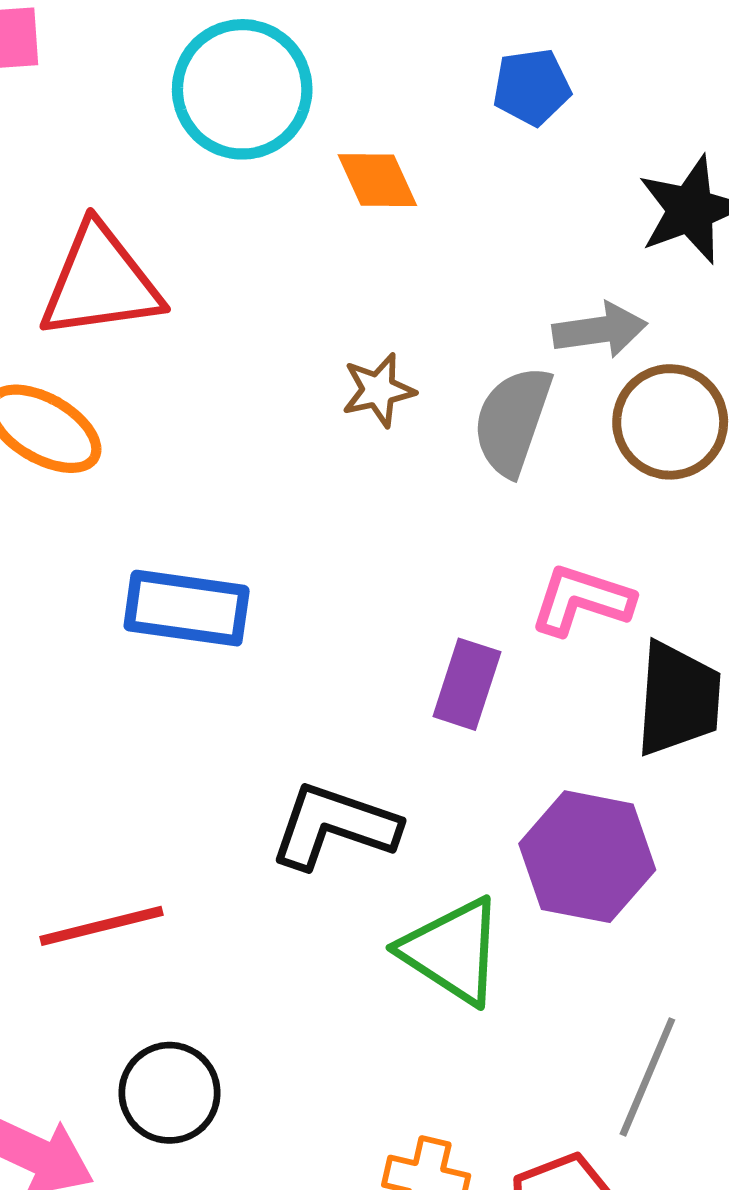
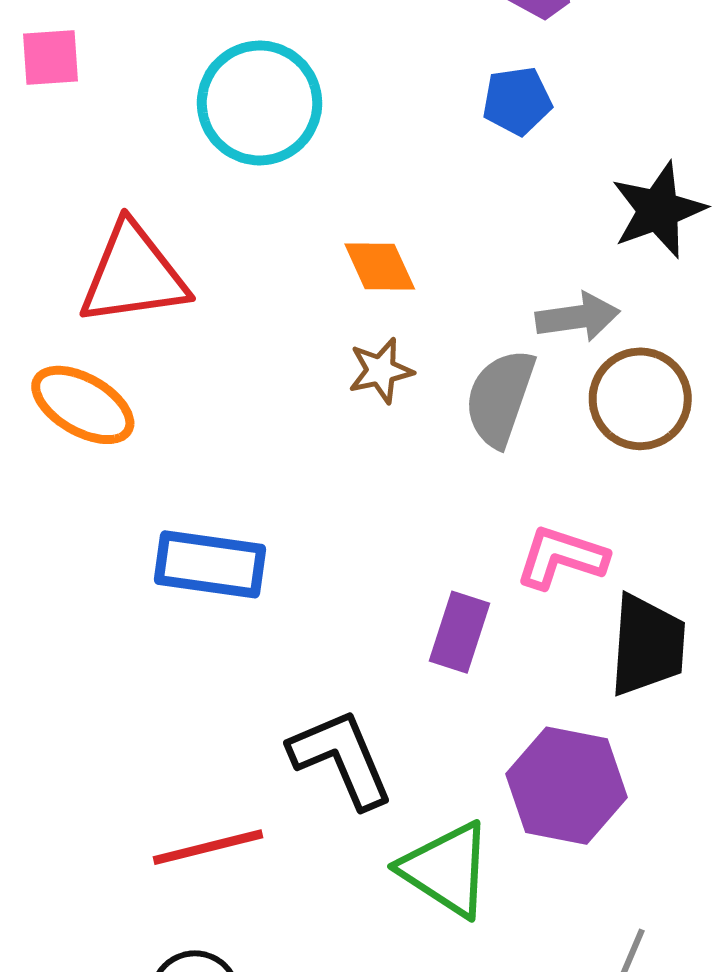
orange diamond: (377, 180) -> (380, 267), moved
black L-shape: (334, 826) -> (341, 758), turned 48
red line: (101, 926) -> (208, 847), moved

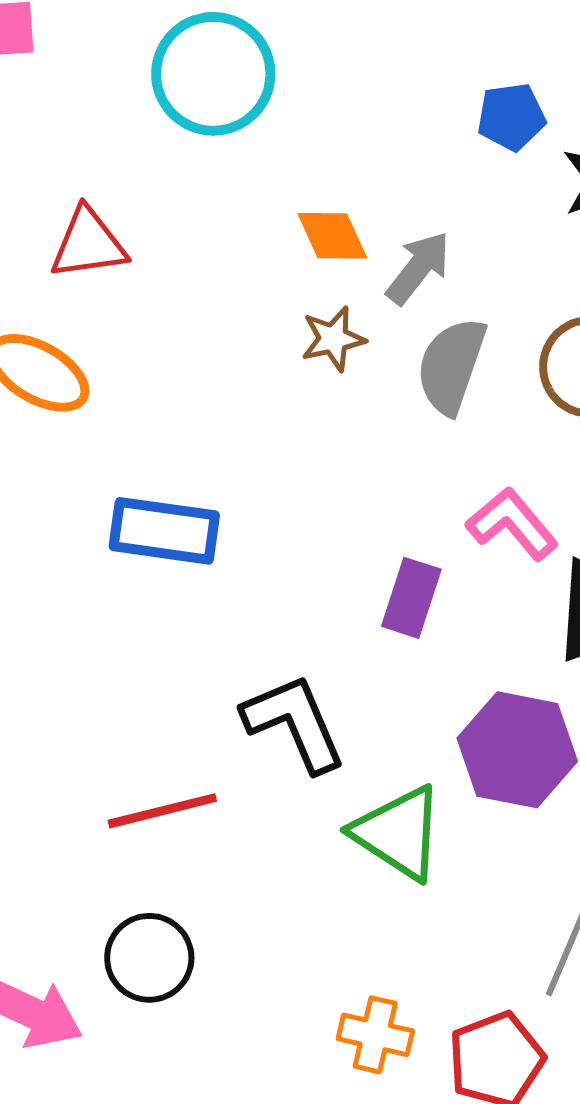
blue pentagon: (517, 101) -> (511, 117), moved
red triangle: (133, 275) -> (88, 244), size x0.7
gray arrow: (578, 317) -> (418, 268), moved, turned -44
pink L-shape: (561, 557) -> (512, 524), turned 32

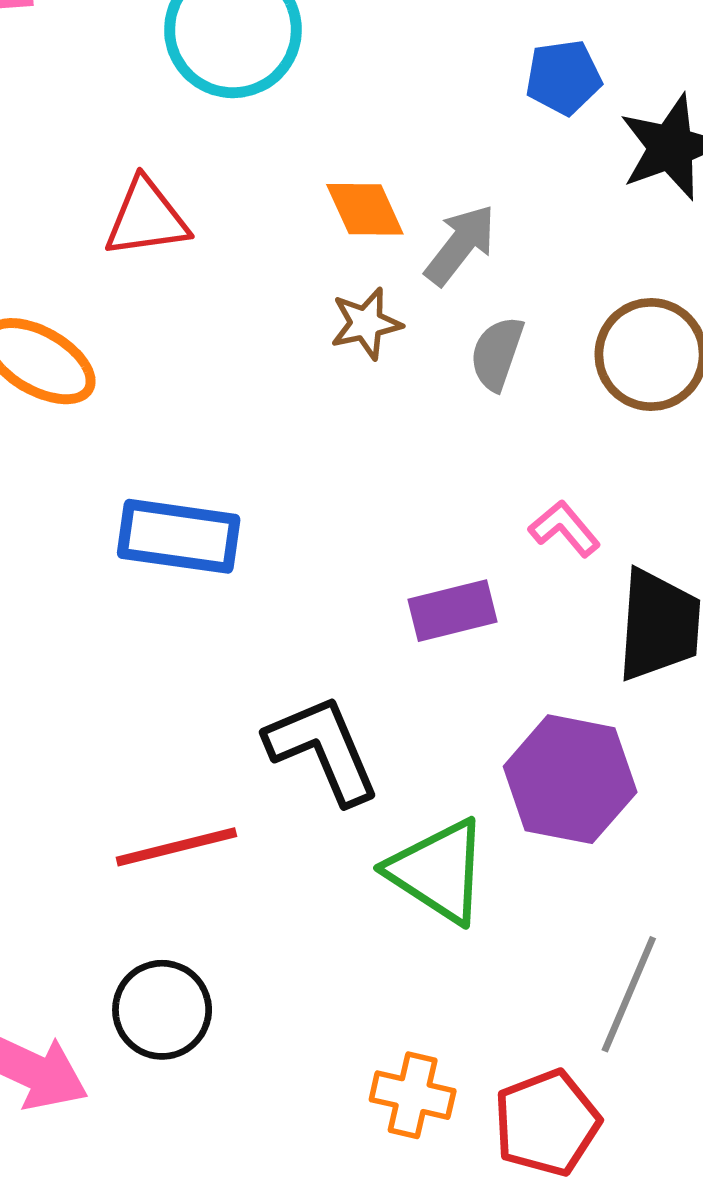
red triangle: (88, 244) -> (146, 218), moved
gray semicircle: (451, 366) -> (497, 353), size x0.7
pink L-shape: (512, 524) -> (565, 529), size x0.7
purple rectangle: (411, 598) -> (453, 611), turned 58

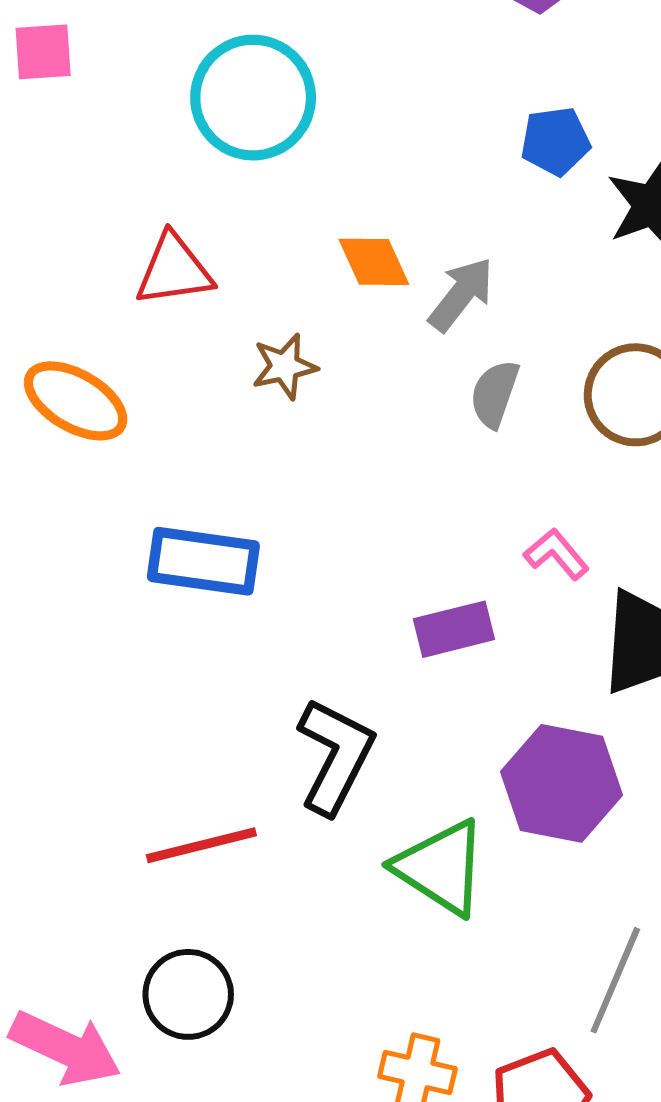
brown star: (366, 323) -> (285, 366), moved
black L-shape: (323, 749) -> (335, 756), turned 50

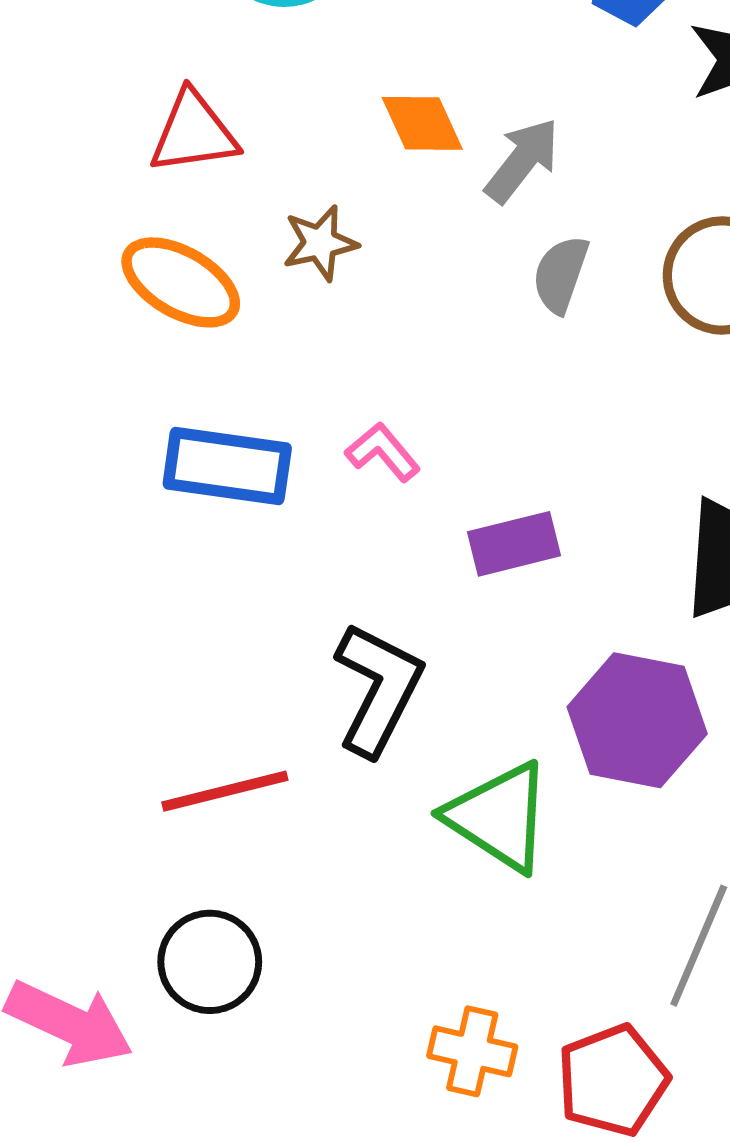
orange ellipse: (76, 401) -> (181, 282), moved
pink L-shape: (556, 554) -> (383, 452), moved

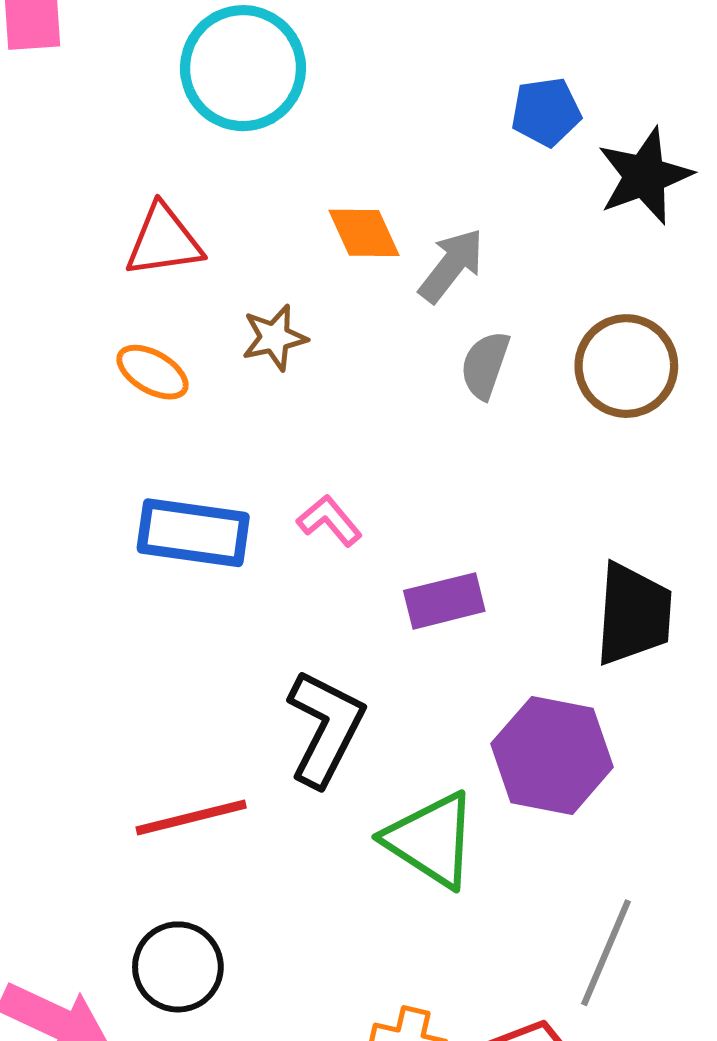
orange ellipse: (181, 282) -> (152, 372), size x0.7

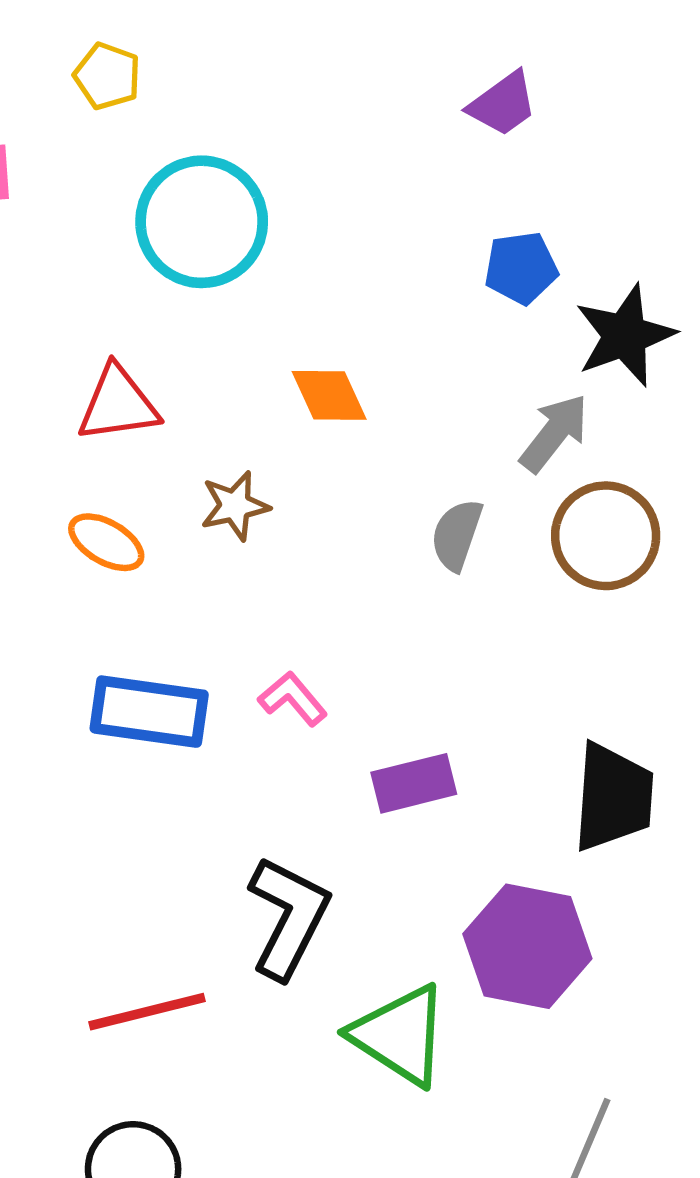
gray arrow: (451, 265) -> (554, 433), moved

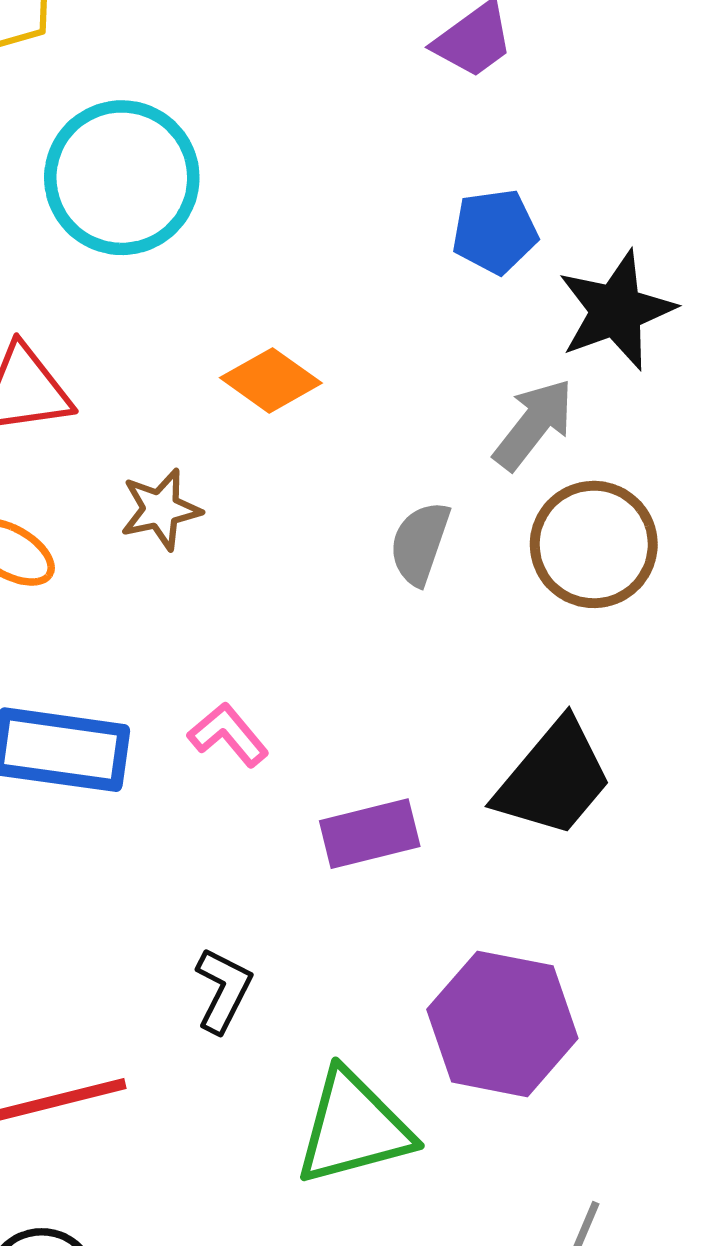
orange diamond: (329, 395) -> (271, 380), turned -30
black trapezoid: (613, 797) -> (554, 779), moved, turned 36
black L-shape: (288, 917) -> (223, 990), size x0.6
green triangle: (400, 1035) -> (353, 1128), turned -48

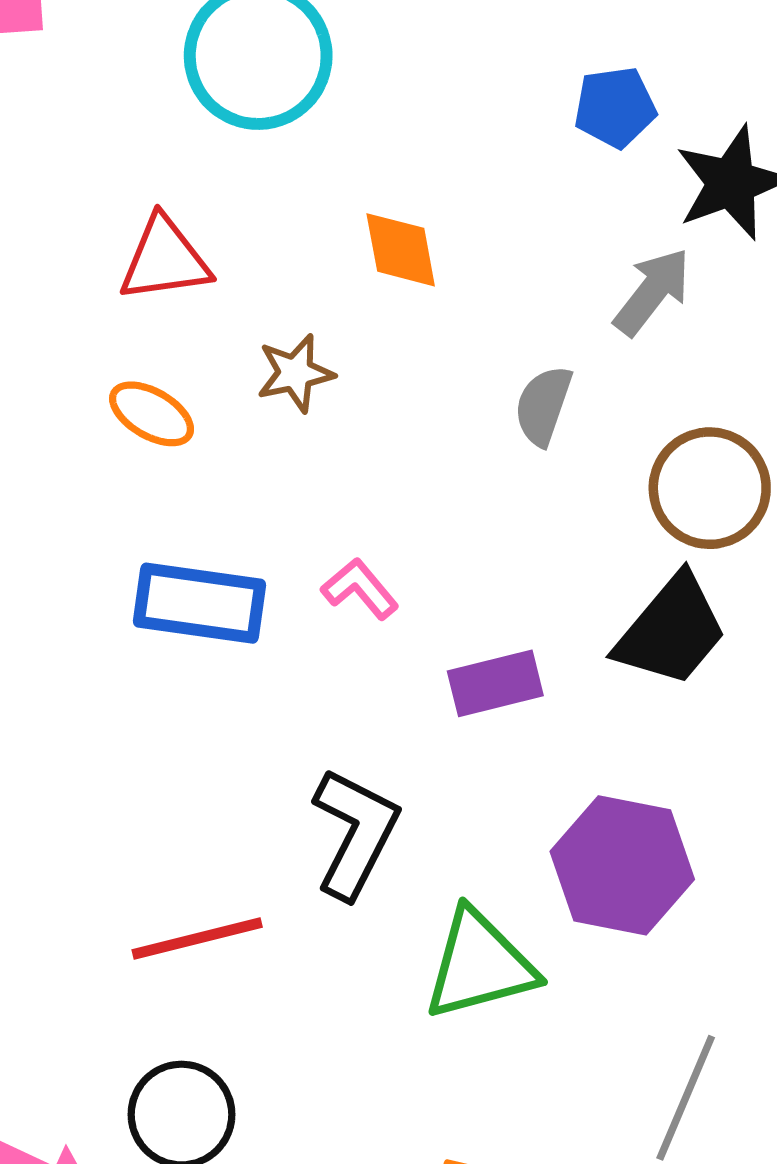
orange diamond: (271, 380) -> (401, 250), turned 44
brown circle: (594, 544) -> (710, 488), moved
black L-shape: (223, 990) -> (355, 833), size x1.6

